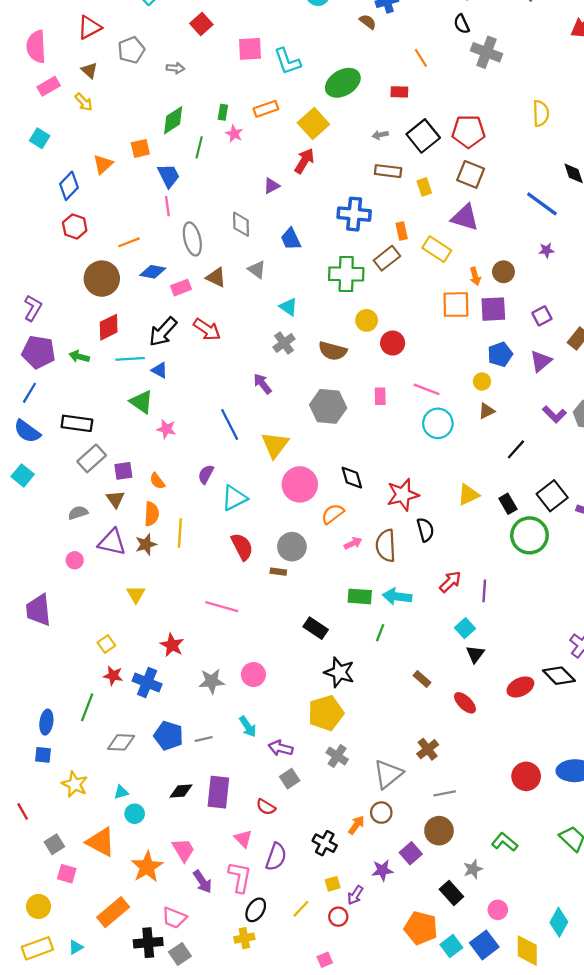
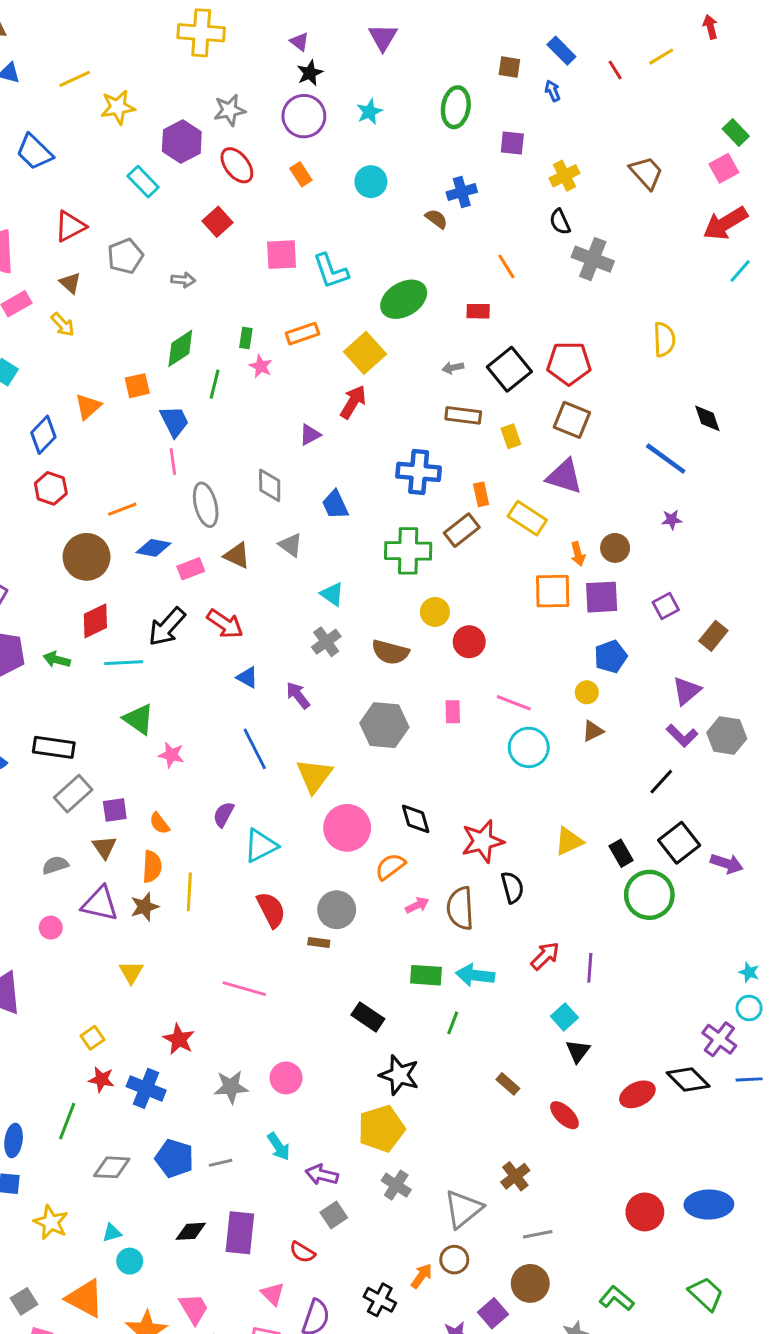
purple triangle: (541, 361) -> (687, 691), moved
blue triangle: (160, 370) -> (247, 677), moved
black line: (516, 449) -> (661, 782), moved

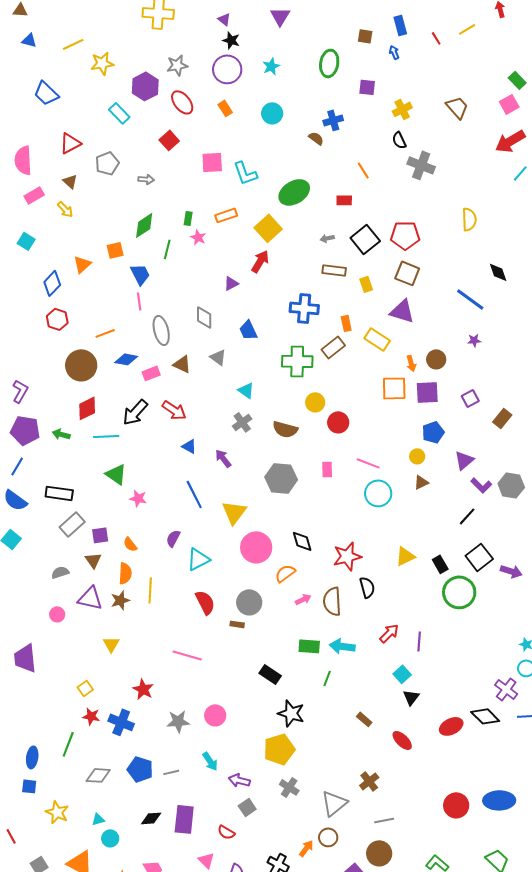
blue rectangle: (561, 51) -> (400, 25), turned 30
black star: (310, 73) -> (231, 40), turned -30
purple triangle: (687, 691) -> (464, 460), moved

